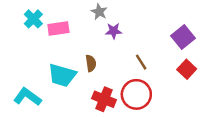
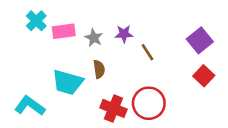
gray star: (99, 12) -> (94, 38), moved
brown line: (141, 62) -> (147, 52), moved

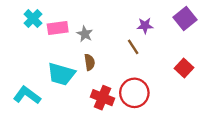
purple star: (124, 34) -> (145, 26), moved
purple square: (200, 40) -> (185, 19), moved

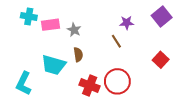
cyan cross: (33, 19) -> (29, 16), turned -35
cyan L-shape: (27, 95) -> (24, 83), turned -100

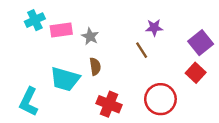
cyan cross: (29, 16) -> (35, 20), turned -35
purple square: (162, 16) -> (201, 43), moved
red circle: (117, 81) -> (160, 99), moved

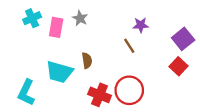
pink rectangle: (61, 30) -> (56, 27), turned -72
gray star: (90, 36) -> (80, 18), moved
red circle: (160, 99) -> (129, 90), moved

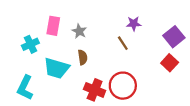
cyan cross: (32, 18) -> (30, 44), moved
gray star: (80, 18) -> (79, 31), moved

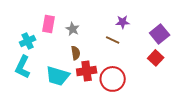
brown line: (123, 43) -> (113, 40), turned -32
cyan trapezoid: (57, 68) -> (58, 76), moved
cyan L-shape: (25, 88) -> (23, 67), moved
red cross: (95, 90) -> (87, 71), moved, turned -30

